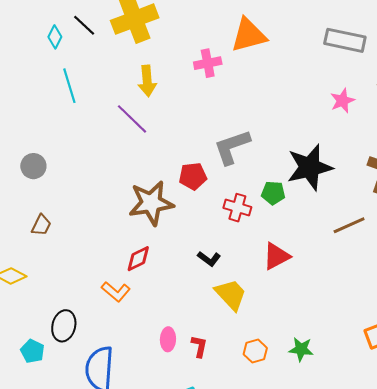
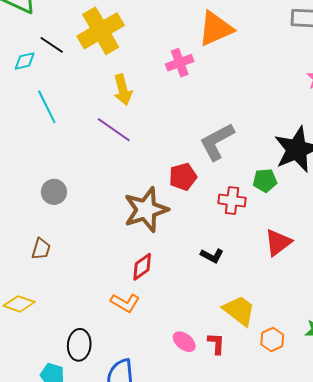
cyan diamond: (55, 37) -> (25, 61), turned 60
gray circle: (33, 166) -> (54, 192), moved
yellow trapezoid: (231, 295) -> (239, 311), moved
pink ellipse: (168, 339) -> (184, 342), turned -45

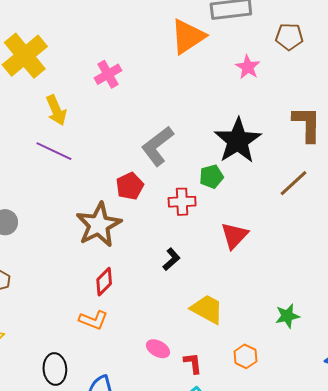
orange triangle: (216, 29) -> (188, 36), moved
black L-shape: (212, 256) -> (171, 259), turned -60
orange hexagon: (272, 339) -> (245, 356), moved
red L-shape: (216, 344) -> (193, 363), moved

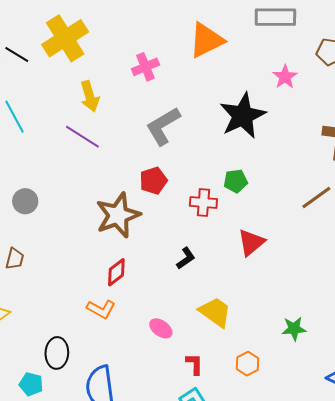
orange triangle: (188, 36) -> (206, 40), moved
black star: (238, 141) -> (243, 116), moved
gray L-shape: (158, 146) -> (163, 126), moved
pink ellipse: (158, 349) -> (161, 328), moved

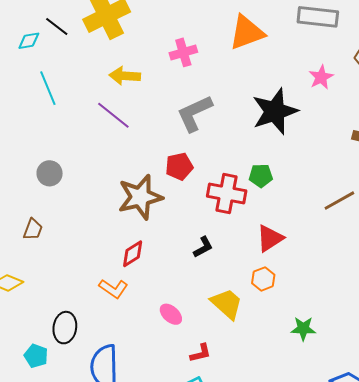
yellow arrow: (90, 96) -> (125, 76), turned 104
red cross: (203, 202) -> (227, 193), size x1.4
red L-shape: (194, 364) -> (201, 353), turned 70
orange hexagon: (248, 364) -> (263, 279), moved

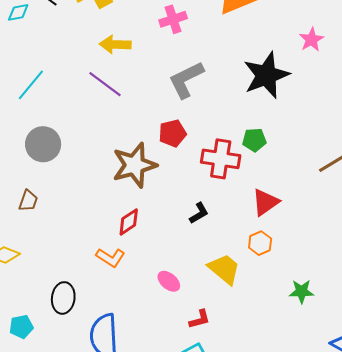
cyan line: (48, 88) -> (31, 85), moved, turned 64
gray circle: (50, 173) -> (43, 144), size x1.4
cyan pentagon: (36, 356) -> (21, 327), moved, turned -30

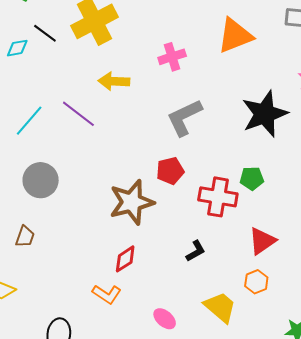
purple line: (105, 84) -> (78, 114), moved

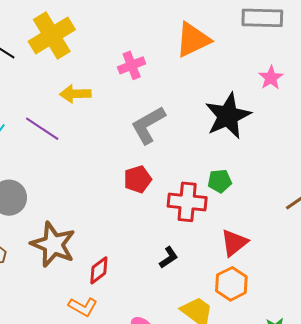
brown star: (132, 202) -> (53, 244), moved, turned -30
orange hexagon: (256, 282) -> (231, 284), size x1.4

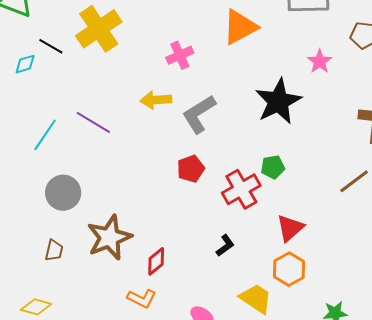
yellow arrow: (75, 94) -> (156, 100), moved
red cross: (187, 202) -> (241, 189), turned -33
brown star: (53, 244) -> (109, 238), turned 30

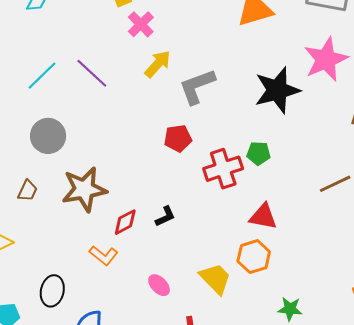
pink cross: (180, 55) -> (141, 24), moved, turned -32
pink star: (320, 61) -> (326, 59), size x1.8
yellow arrow: (156, 100) -> (158, 64), turned 124
red triangle: (290, 228) -> (263, 216), turned 40
black L-shape: (225, 246) -> (165, 216), moved

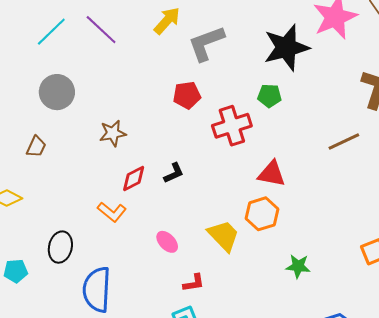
green pentagon: (259, 153) -> (269, 96), moved
brown star: (84, 189) -> (113, 133), moved, size x0.6

